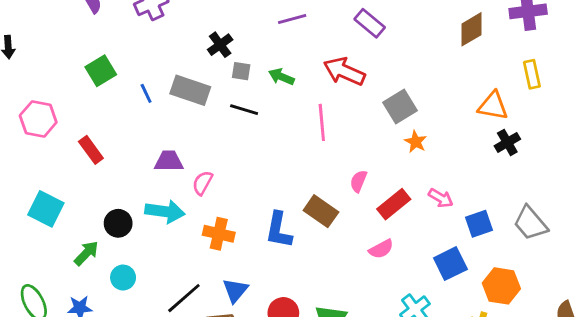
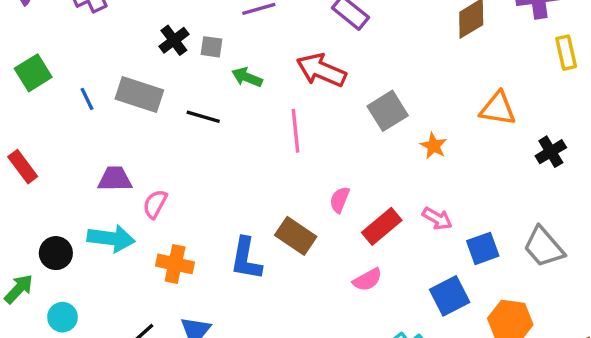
gray square: (241, 71) -> (212, 47), moved
yellow rectangle: (532, 74) -> (566, 53), moved
orange star: (416, 142) -> (434, 146), moved
black cross: (507, 142) -> (551, 152), moved

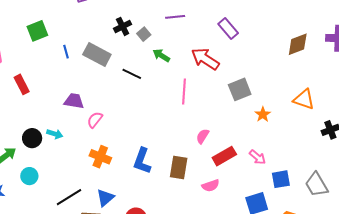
gray square: (212, 47) -> (144, 34), turned 32
brown rectangle: (296, 236) -> (179, 167), moved, turned 55
cyan arrow: (111, 238) -> (55, 134), moved, size x0.6

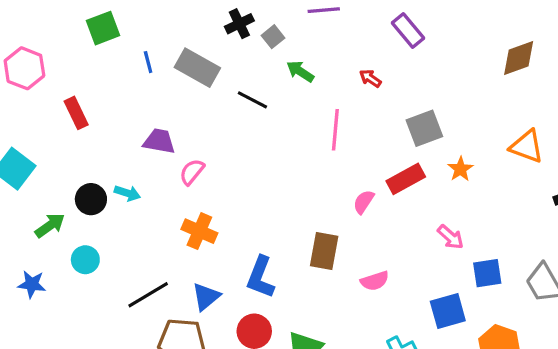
red arrow: (205, 59) -> (370, 78), size x0.5
red rectangle: (224, 156) -> (406, 179), moved
blue L-shape: (142, 161) -> (261, 277), moved

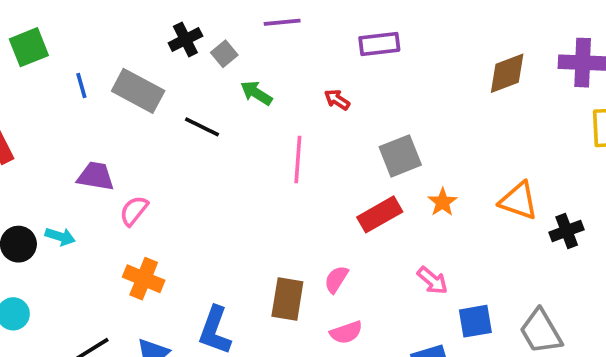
purple rectangle: (408, 31) -> (379, 44), turned -56
orange triangle: (527, 146) -> (519, 201), moved
pink semicircle: (364, 202) -> (336, 279), moved

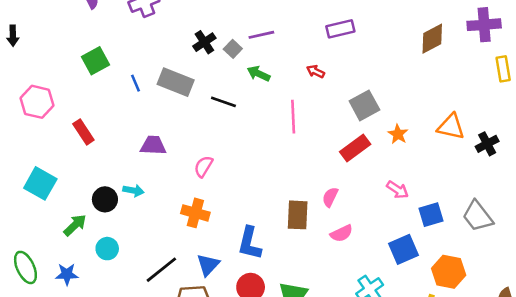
purple line: (282, 22) -> (261, 35), moved
pink semicircle: (134, 211) -> (204, 166), moved

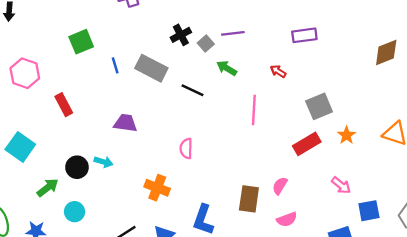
pink semicircle: (204, 166) -> (186, 148), moved, turned -36

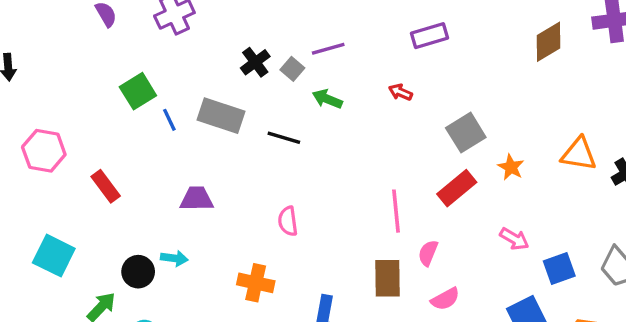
green square: (81, 42) -> (138, 91), moved
pink line: (254, 110) -> (396, 211), moved

